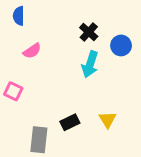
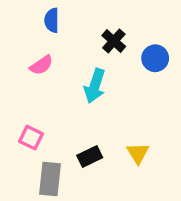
blue semicircle: (19, 16) -> (52, 20), moved
cyan arrow: (90, 64) -> (95, 86), moved
pink square: (13, 91) -> (31, 138), moved

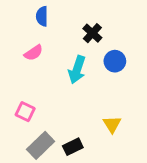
blue circle: (155, 58) -> (115, 61), moved
black rectangle: (90, 157) -> (73, 147), moved
gray rectangle: (50, 179) -> (41, 145), turned 40

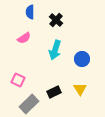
black cross: (92, 33) -> (56, 20), moved
blue circle: (115, 61) -> (82, 59), moved
black rectangle: (73, 147) -> (54, 92), moved

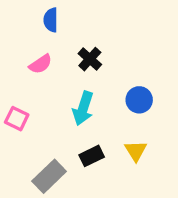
black cross: (56, 20) -> (90, 59), moved
cyan arrow: (55, 50) -> (83, 108), moved
pink square: (18, 80) -> (17, 119), moved

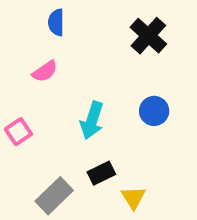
black cross: (90, 59) -> (148, 36), moved, size x1.4
pink square: (17, 119) -> (18, 132), turned 30
yellow triangle: (136, 151) -> (133, 198), moved

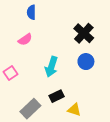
black cross: (148, 36) -> (84, 33), moved
yellow triangle: (133, 198) -> (74, 110), turned -40

